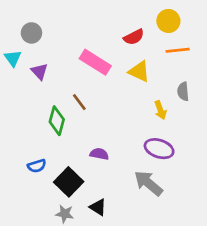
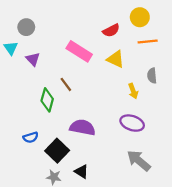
purple semicircle: (99, 154) -> (82, 127), size x1.6
gray arrow: (148, 183) -> (139, 161), moved

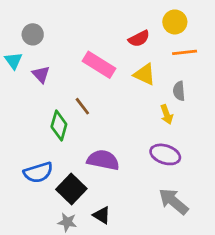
gray semicircle: (152, 76) -> (179, 91), moved
blue semicircle: (31, 137) -> (38, 172), size x1.5

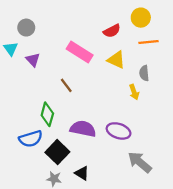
green diamond: (59, 125) -> (47, 114), moved
purple ellipse: (165, 154) -> (119, 131), moved

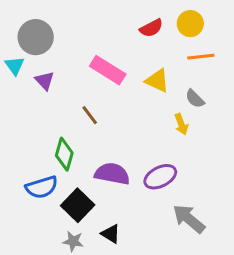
gray circle: (26, 28) -> (36, 37), size x1.5
red semicircle: (112, 31) -> (151, 28), moved
gray semicircle: (144, 73) -> (195, 99), turned -40
purple ellipse: (119, 131) -> (160, 177), turned -45

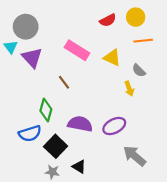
purple triangle: (45, 81) -> (32, 58), size x1.5

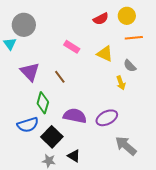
pink rectangle: (77, 50) -> (72, 47), size x0.7
purple triangle: (32, 58) -> (30, 72), moved

